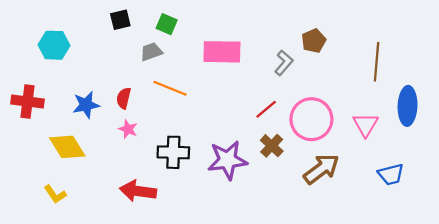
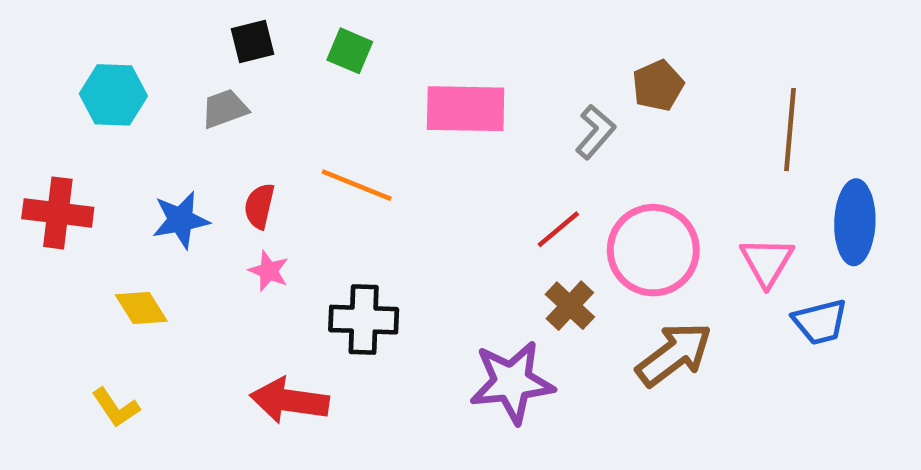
gray trapezoid: (151, 52) -> (225, 109), moved
yellow diamond: (67, 147) -> (141, 308), size x0.7
purple star: (227, 160) -> (512, 382), moved
blue trapezoid: (391, 174) -> (820, 322), moved

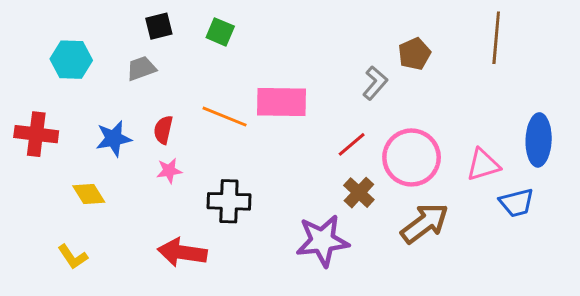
pink rectangle: (466, 109) -> (282, 102), moved
brown line: (790, 130) -> (496, 38), moved
pink triangle: (767, 262) -> (483, 165), turned 42
pink star: (269, 271) -> (169, 171), turned -30

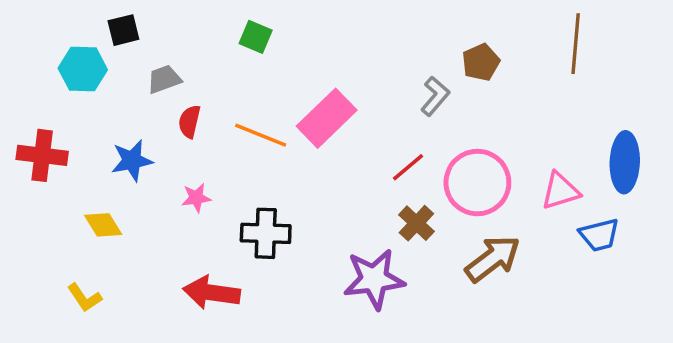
black square: (159, 26) -> (123, 30), moved
pink rectangle: (282, 102) -> (327, 118), turned -45
red semicircle: (163, 130) -> (189, 122), moved

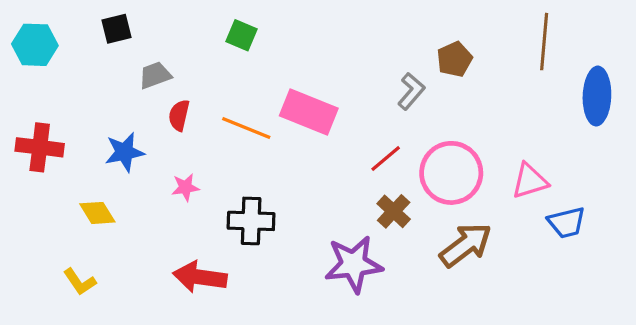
cyan hexagon: (83, 69) -> (35, 45), moved
pink rectangle: (327, 118) -> (309, 112), turned 66
blue ellipse: (625, 162) -> (597, 96), moved

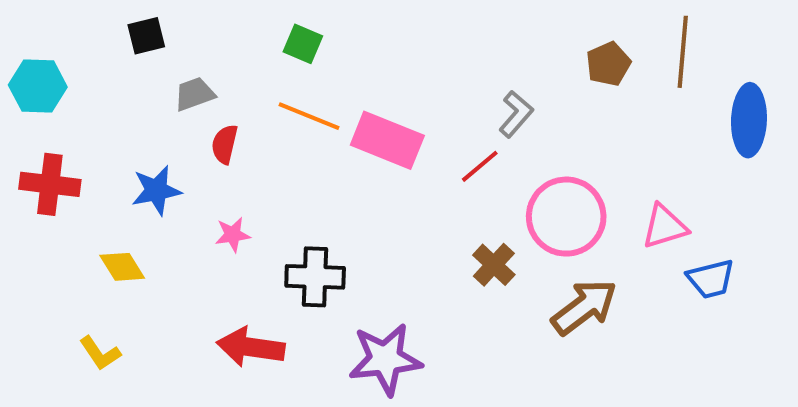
cyan hexagon: (35, 45) -> (38, 86), moved
brown pentagon: (454, 59) -> (608, 64), moved
orange line: (246, 128) -> (309, 116), moved
red line: (386, 158) -> (480, 166), moved
purple star: (354, 264) -> (385, 359), moved

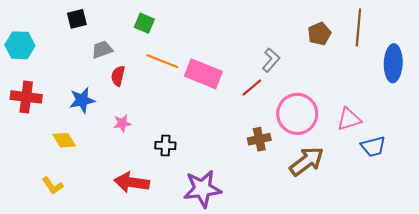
green square: (303, 44) -> (144, 23), moved
brown cross: (494, 265) -> (259, 139), turned 35
black cross: (315, 277) -> (165, 145), size x0.7

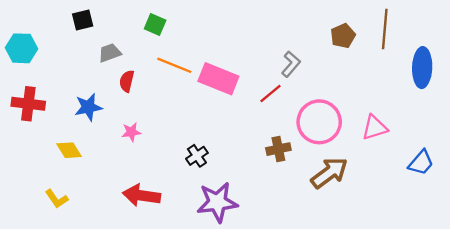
black cross: (165, 145) -> (197, 156), moved, turned -36
blue trapezoid: (373, 147) -> (421, 163), moved, turned -35

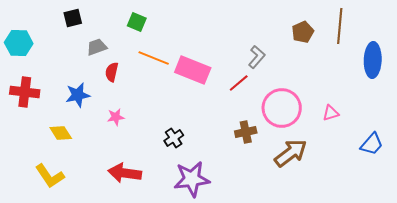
pink triangle: (375, 128) -> (331, 113), size x0.7
yellow L-shape: (57, 199) -> (50, 176), size x1.4

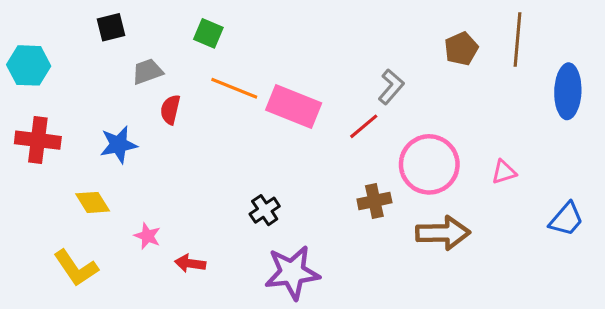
pink star: (116, 117) -> (147, 236), moved, turned 30
brown arrow: (291, 153) -> (443, 233), turned 36
red arrow: (125, 173) -> (190, 263), size x0.6

